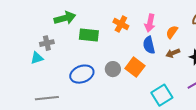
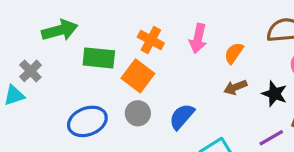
gray cross: (47, 43) -> (30, 71), turned -32
blue semicircle: (149, 45) -> (182, 117), moved, turned 54
orange square: (135, 67) -> (138, 76), moved

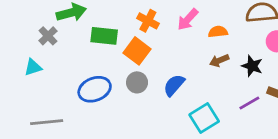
pink arrow: (198, 38) -> (188, 19), turned 30
orange semicircle: (234, 53) -> (218, 32), turned 48
gray cross: (30, 71) -> (48, 36), moved

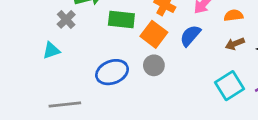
blue semicircle: (174, 85) -> (190, 36), moved
cyan square: (204, 118) -> (229, 86), moved

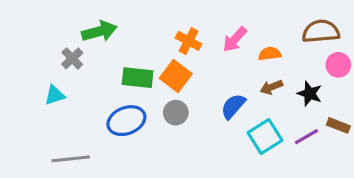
green rectangle: (121, 19) -> (138, 78), moved
blue semicircle: (190, 36) -> (233, 106), moved

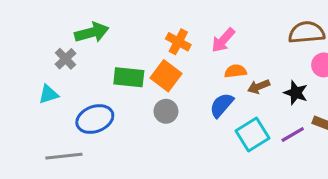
orange semicircle: (270, 54) -> (235, 71), moved
blue ellipse: (126, 121) -> (95, 119), moved

